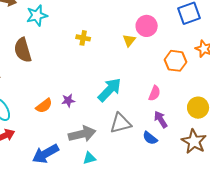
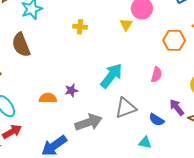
orange semicircle: (44, 106) -> (48, 98), turned -138
purple arrow: (161, 119) -> (177, 107), moved
cyan triangle: (89, 158) -> (145, 143), moved, turned 32

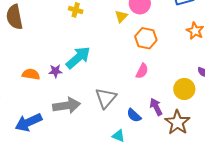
orange hexagon: (174, 40) -> (146, 38), moved
cyan arrow: (111, 76) -> (78, 58), moved
gray triangle: (126, 108) -> (106, 98), turned -40

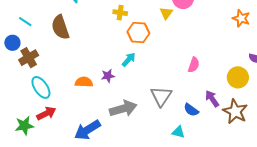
orange hexagon: (146, 38) -> (138, 32), moved
cyan arrow: (78, 58) -> (129, 60), size x0.6

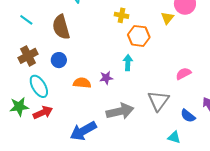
blue circle: (12, 43) -> (59, 60), moved
cyan arrow: (129, 60) -> (128, 63), turned -42
pink semicircle: (194, 65) -> (183, 74), moved, turned -140
green star: (24, 126) -> (19, 107), moved

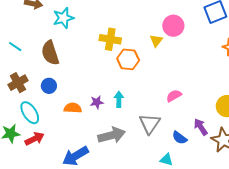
yellow cross: (122, 15) -> (110, 39), size x1.5
cyan arrow: (128, 63) -> (119, 99), moved

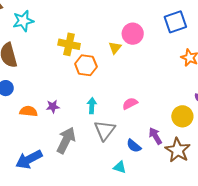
cyan arrow: (119, 99) -> (92, 106), moved
gray arrow: (112, 135) -> (66, 140), turned -52

